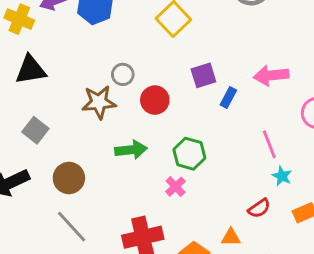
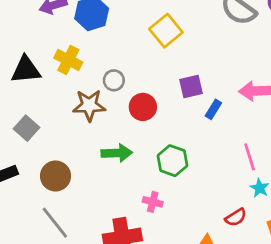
yellow cross: (19, 19) -> (68, 60), moved
pink cross: (176, 187) -> (153, 202), moved, turned -36

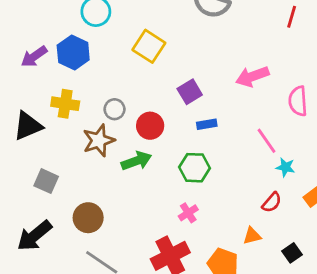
blue rectangle: (213, 109) -> (207, 124), moved, turned 66
green arrow: (117, 153) -> (136, 161), moved
pink cross: (153, 202) -> (188, 213), turned -30

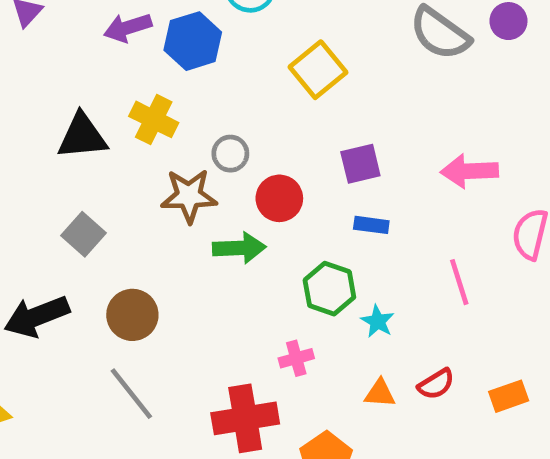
cyan star: (285, 167) -> (378, 321), moved
orange triangle: (252, 236) -> (380, 393), moved

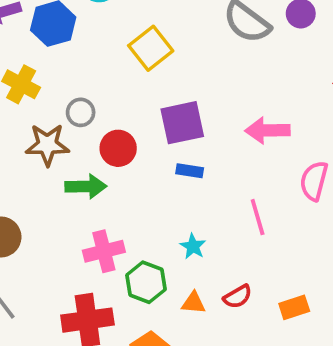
purple square: (360, 164) -> (182, 123), size x1.4
green hexagon: (329, 289) -> (146, 282), moved
pink cross: (296, 358) -> (104, 251), moved, size x1.5

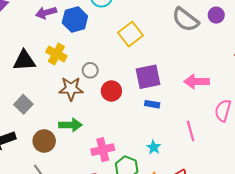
green arrow: (86, 186) -> (70, 125), moved

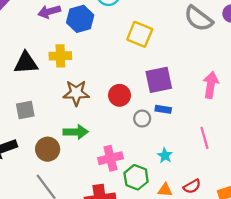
yellow square: (130, 34) -> (140, 34), turned -30
yellow cross: (56, 54) -> (60, 56), turned -30
gray circle: (90, 70) -> (142, 119), moved
pink arrow: (197, 82) -> (211, 85), turned 100
gray square: (23, 104) -> (25, 110), turned 36

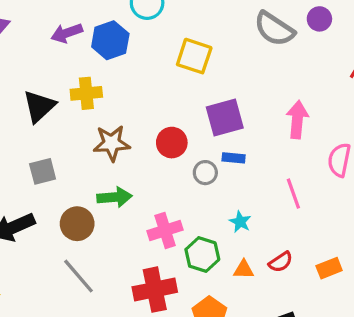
black triangle: (26, 63) -> (39, 106), turned -35

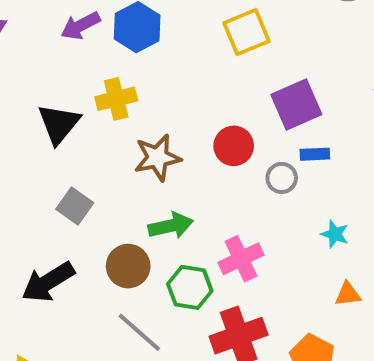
yellow square: (194, 56) -> (246, 32), turned -33
gray square: (43, 171) -> (75, 206), turned -32
green hexagon: (202, 255) -> (190, 287), moved

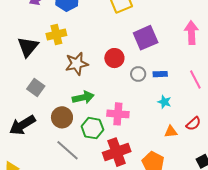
blue rectangle: (315, 154) -> (160, 74), moved
pink cross: (241, 259) -> (118, 114), turned 30

